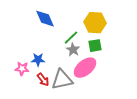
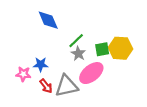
yellow hexagon: (95, 23) -> (120, 48), moved

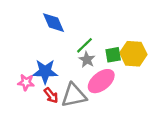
blue star: (41, 64) -> (45, 72), size x1.5

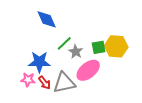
green line: (84, 45) -> (64, 43), moved
pink star: (26, 82) -> (28, 80), moved

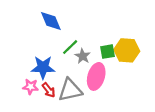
pink ellipse: (88, 70) -> (96, 76), turned -35

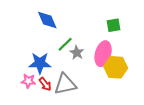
yellow hexagon: (127, 50) -> (116, 67), moved
green square: (107, 52) -> (114, 25), moved
pink ellipse: (96, 76) -> (103, 54), moved

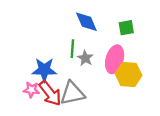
blue diamond: (47, 20) -> (86, 22), moved
green line: (65, 44) -> (72, 49), turned -42
red arrow: (45, 84) -> (50, 93), size x1.6

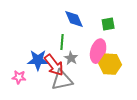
gray star: (85, 58) -> (71, 58), moved
pink star: (31, 90) -> (19, 77), moved
red arrow: (50, 93) -> (54, 65), moved

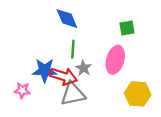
blue diamond: (74, 19) -> (67, 19), moved
yellow hexagon: (110, 64) -> (138, 94), moved
red arrow: (54, 65) -> (63, 76), turned -35

